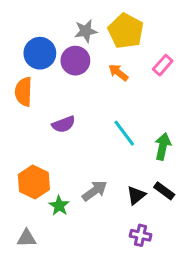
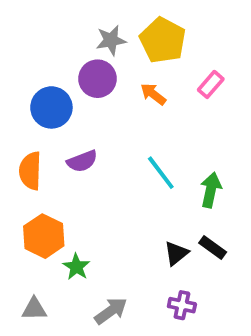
blue circle: (40, 53) -> (51, 107), moved
orange semicircle: (24, 92) -> (30, 171), moved
gray arrow: (95, 191) -> (111, 311), moved

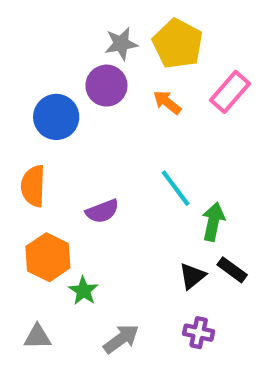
pink rectangle: (211, 84) -> (230, 92), size x1.4
purple semicircle: (82, 161) -> (102, 211), moved
green arrow: (211, 190) -> (213, 222), moved

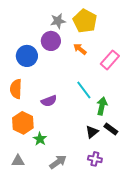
pink rectangle: (230, 92) -> (110, 60), moved

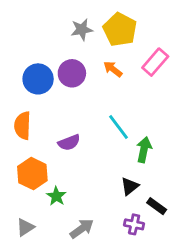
purple circle: (51, 41) -> (72, 73), moved
pink rectangle: (110, 60) -> (155, 62), moved
black rectangle: (111, 129) -> (157, 206), moved
gray triangle: (18, 161) -> (25, 227), turned -32

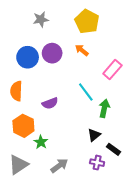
gray star: (82, 30) -> (41, 19), moved
pink rectangle: (155, 62) -> (112, 70), moved
gray triangle: (25, 227) -> (18, 165), size x1.5

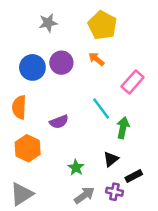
green star: (41, 142) -> (76, 168), moved
black rectangle: (113, 149) -> (134, 176), turned -64
gray arrow: (59, 166) -> (84, 195), moved

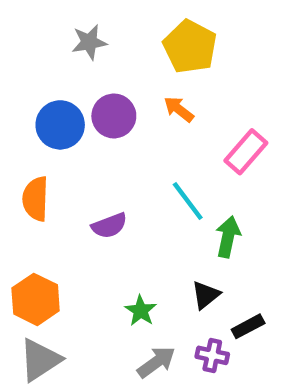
orange hexagon: (28, 148) -> (36, 299), moved

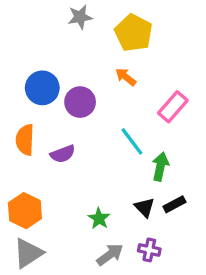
gray star: (89, 42) -> (80, 17), moved
purple circle: (114, 116) -> (80, 102), moved
purple semicircle: (109, 226) -> (63, 154), moved
black triangle: (206, 295) -> (145, 207), turned -35
black rectangle: (248, 326) -> (174, 204), moved

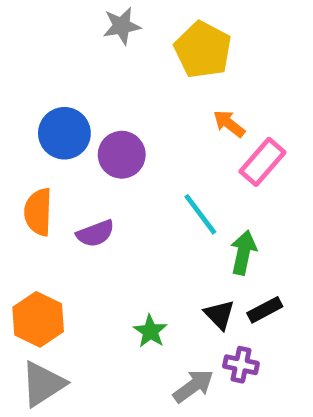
orange arrow: (126, 77) -> (229, 124), moved
purple cross: (149, 250) -> (241, 365), moved
gray arrow: (110, 255) -> (193, 386), moved

